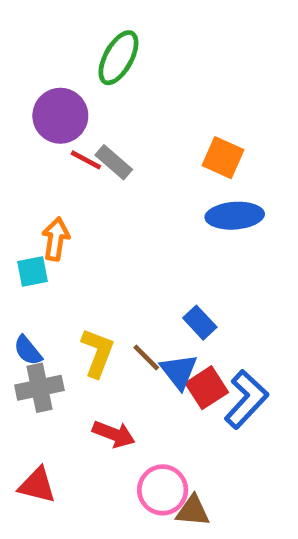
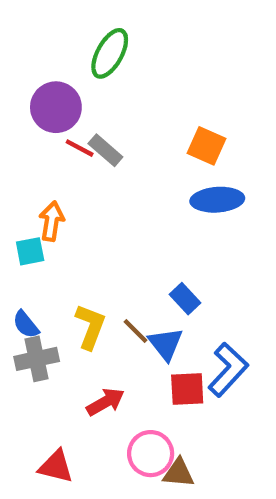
red square: (207, 388) -> (187, 389), moved, turned 30
red arrow: (114, 434) -> (105, 402), turned -51
red triangle: (37, 485) -> (56, 466), moved

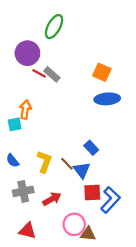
gray cross: (37, 359) -> (23, 191), moved
blue L-shape: (228, 370) -> (110, 200), moved

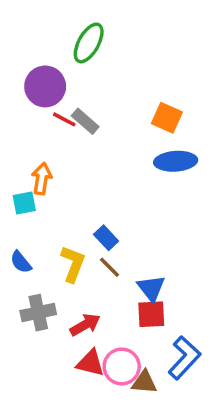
blue rectangle: (91, 148) -> (106, 238), moved
blue triangle: (82, 170) -> (151, 288), moved
blue L-shape: (110, 200) -> (184, 358), moved
red triangle: (27, 231) -> (90, 363), moved

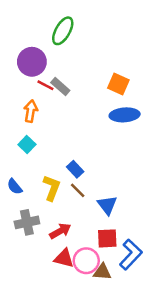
orange arrow: (42, 179) -> (31, 111), moved
cyan square: (24, 203) -> (27, 145), moved, turned -35
red square: (151, 314) -> (107, 238), moved

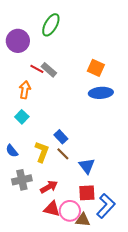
purple circle: (32, 62) -> (18, 41), moved

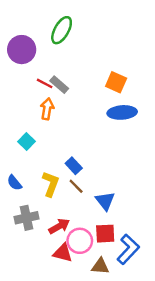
orange arrow: (25, 90) -> (47, 109), moved
pink circle: (70, 211) -> (80, 241), moved

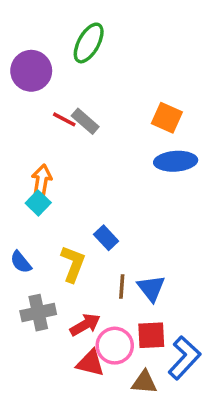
orange arrow: (47, 109) -> (42, 180), moved
brown line: (76, 186) -> (122, 286), moved, turned 49

